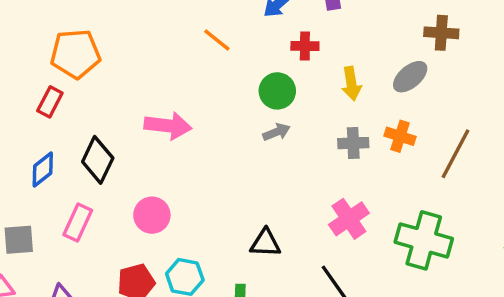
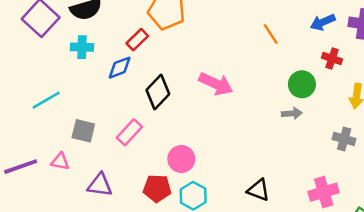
blue diamond: (43, 170) -> (120, 68), moved
pink circle: (152, 215) -> (181, 159), moved

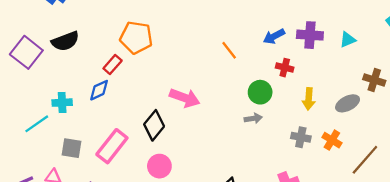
cyan cross: (82, 47) -> (62, 103), moved
black diamond: (158, 92) -> (154, 125), moved
pink rectangle: (129, 132) -> (112, 146), size x1.4

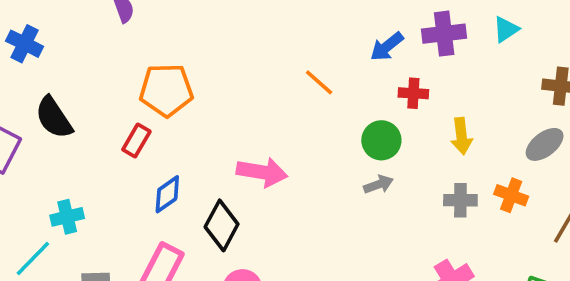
black semicircle: (65, 41) -> (54, 118), turned 88
blue diamond: (99, 90) -> (167, 194), moved
gray ellipse: (348, 103) -> (545, 144), moved

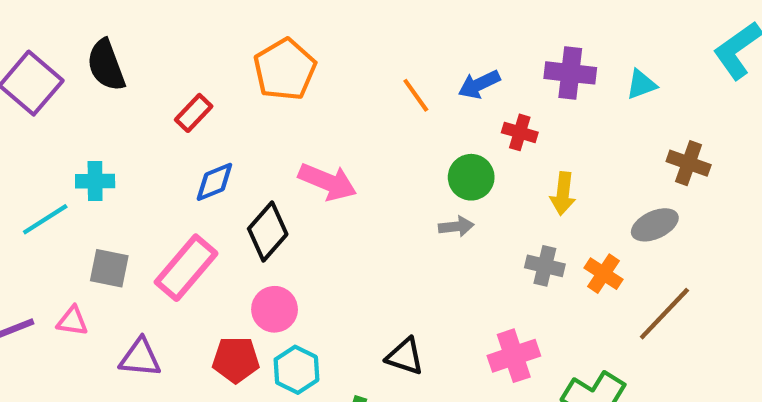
blue arrow: (387, 47) -> (479, 84), moved
orange pentagon: (166, 90) -> (285, 69), moved, turned 30

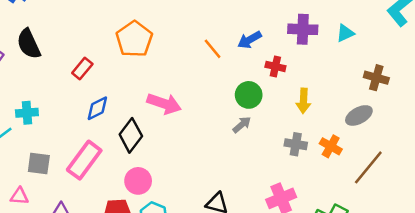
gray arrow: (456, 226) -> (242, 125), turned -30

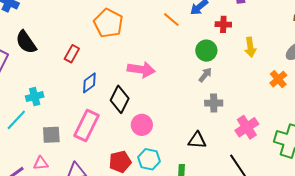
gray cross: (296, 144) -> (214, 103), moved
orange cross: (331, 146) -> (278, 79), turned 30
pink circle: (138, 181) -> (142, 125), moved

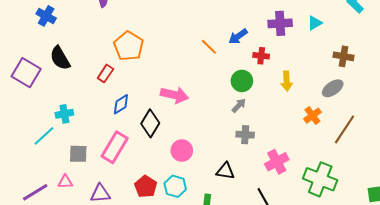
orange pentagon: (108, 23) -> (129, 46), moved
pink circle: (142, 125) -> (182, 151), moved
red pentagon: (120, 162) -> (146, 187), turned -30

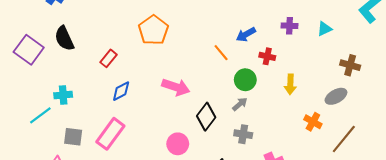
purple cross: (280, 23) -> (290, 26), size x0.7
orange pentagon: (129, 46) -> (153, 30), moved
orange line: (209, 47) -> (221, 53), moved
orange cross: (312, 116) -> (313, 122), turned -30
black diamond: (150, 123) -> (206, 117), moved

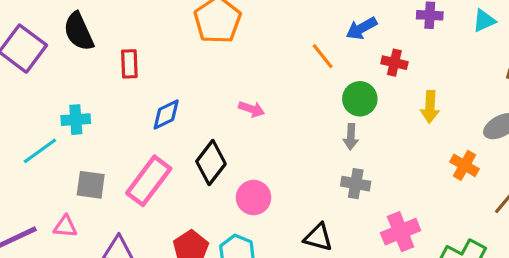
red rectangle: (109, 58) -> (129, 64), moved, turned -42
pink arrow: (176, 87) -> (252, 109), size x0.6
gray arrow: (240, 104) -> (351, 137), turned 133
black diamond: (206, 117) -> (211, 163), moved

